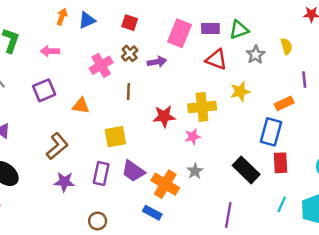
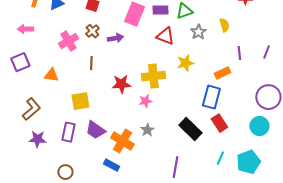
red rectangle: (281, 163) -> (219, 123), turned -30

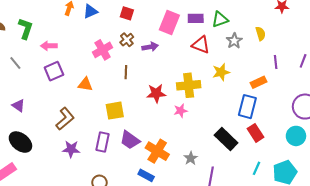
pink arrow: (25, 29) -> (49, 46), moved
gray star: (147, 130) -> (191, 158), moved

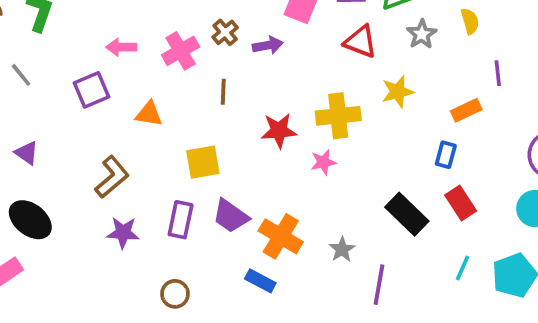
pink arrow: (49, 46) -> (121, 47), moved
blue rectangle: (247, 107) -> (446, 155), size x0.6

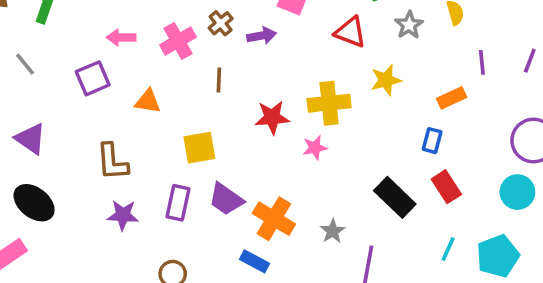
purple triangle: (27, 153) -> (30, 139), size x1.4
brown L-shape: (112, 177) -> (112, 162), turned 126

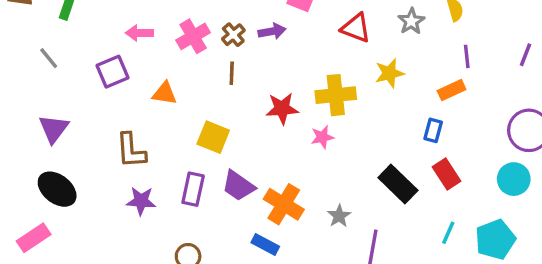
brown cross: (221, 23) -> (233, 35), moved
purple line: (482, 62) -> (467, 56), moved
purple triangle: (30, 139) -> (54, 129), turned 32
yellow square: (199, 148) -> (213, 137), turned 32

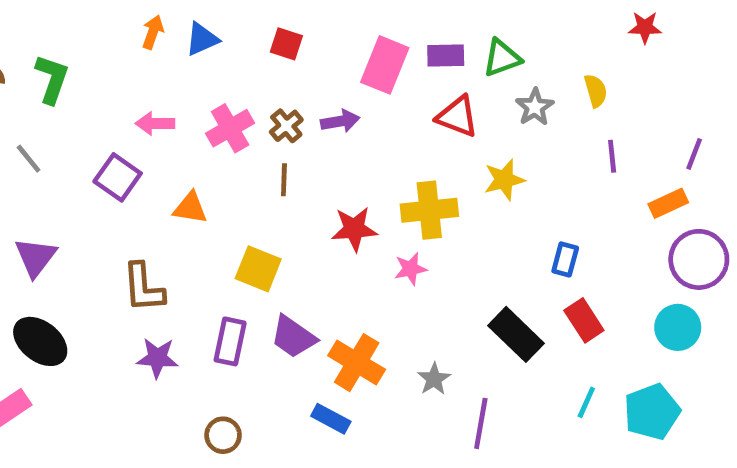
purple square: (112, 72) -> (118, 177), turned -32
orange rectangle: (452, 90) -> (668, 203), moved

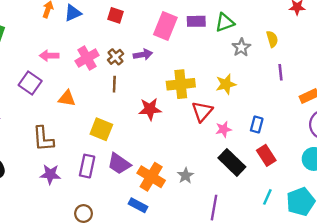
red triangle: (457, 116) -> (202, 111), moved, turned 50
yellow cross: (429, 210) -> (181, 84), moved
pink star: (411, 269) -> (224, 129), moved
gray star: (434, 379) -> (186, 176), moved

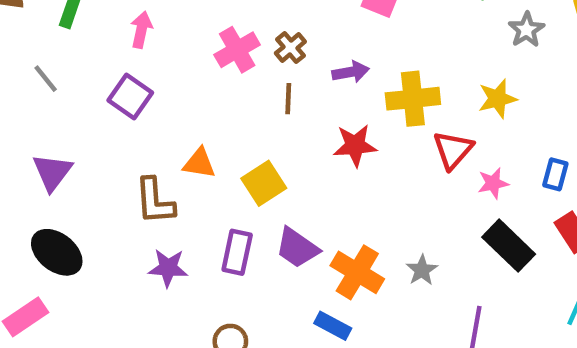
purple arrow: (143, 55) -> (351, 72), moved
pink arrow: (49, 56) -> (141, 30), moved, turned 102
orange triangle: (67, 98) -> (199, 163), moved
yellow square: (101, 129) -> (264, 183), turned 35

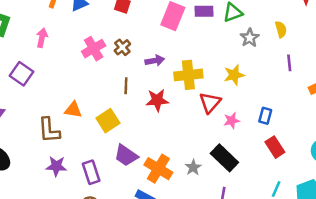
purple square: (130, 96) -> (21, 74), moved
brown line: (288, 99) -> (126, 86), moved
black rectangle: (509, 246) -> (224, 158), moved
purple rectangle: (237, 252) -> (91, 172), moved, turned -30

